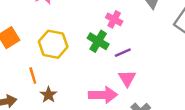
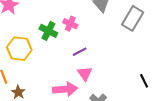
green cross: (98, 41) -> (48, 31), moved

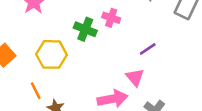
purple line: (80, 52) -> (148, 49), moved

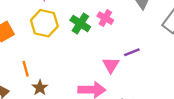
yellow hexagon: (52, 54) -> (44, 23), moved
pink triangle: (135, 77) -> (111, 65), moved

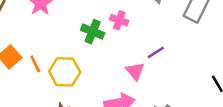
yellow hexagon: (44, 23) -> (65, 72), moved
orange line: (26, 69) -> (35, 64), moved

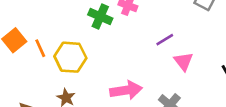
pink triangle: (135, 71) -> (183, 61), moved

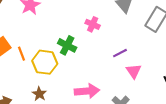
green cross: (100, 16) -> (67, 45), moved

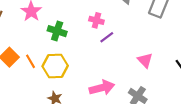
green cross: (67, 45) -> (57, 31), moved
purple line: (120, 53) -> (107, 37), moved

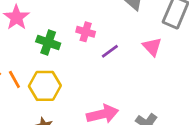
pink cross: (96, 20) -> (86, 32), moved
pink triangle: (145, 60) -> (152, 47), moved

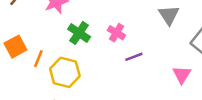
pink triangle: (152, 47) -> (182, 75), moved
orange line: (14, 79) -> (38, 59), turned 36

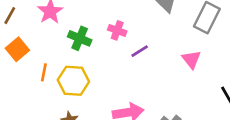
orange square: (15, 47) -> (17, 49), moved

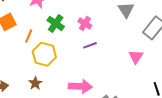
purple line: (140, 51) -> (90, 45), moved
orange line: (44, 72) -> (29, 36), moved

